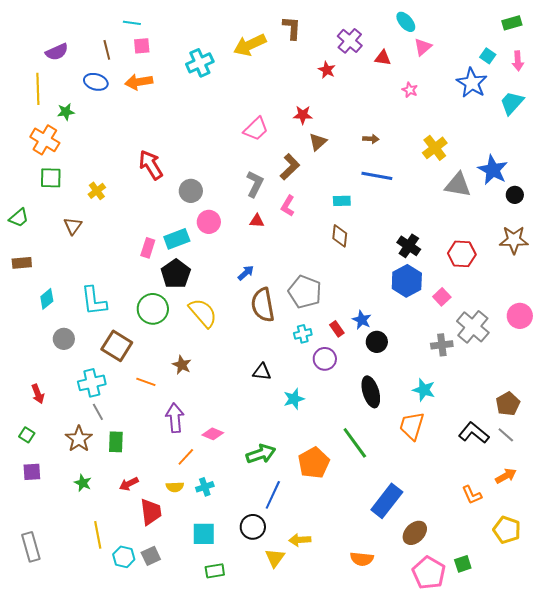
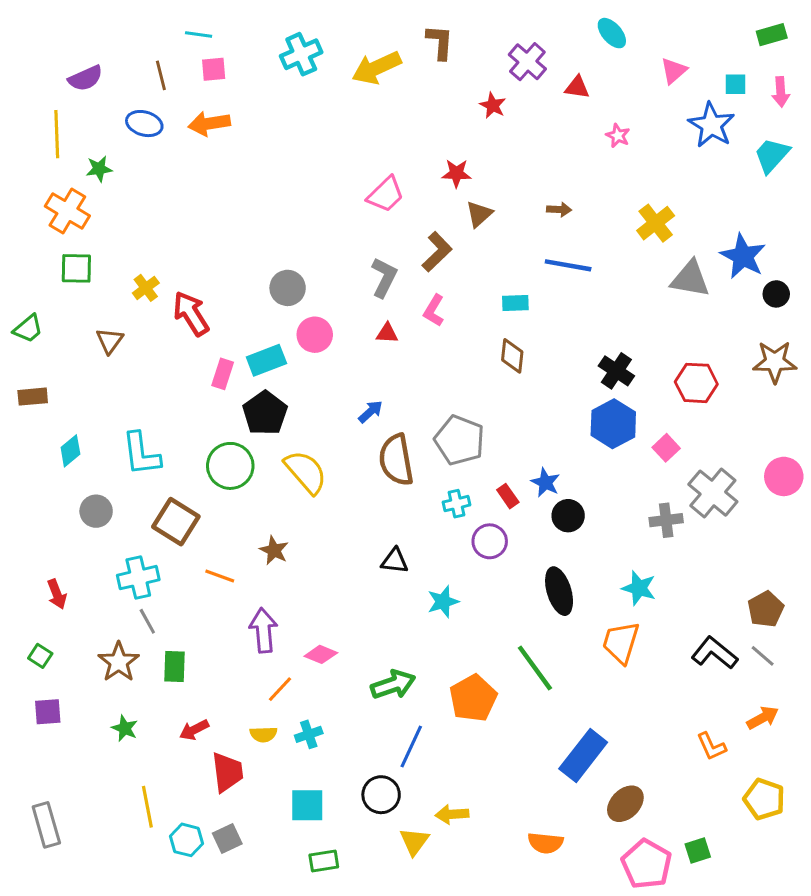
pink triangle: (423, 47) -> (674, 71), moved
cyan square: (488, 56) -> (736, 84), turned -35
cyan cross: (200, 63) -> (301, 54), moved
red arrow: (151, 165) -> (191, 314), moved

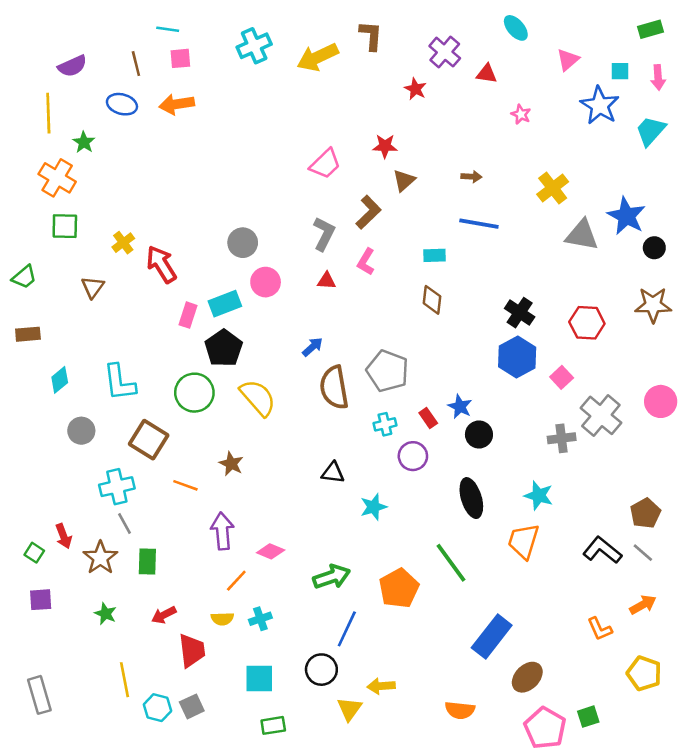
green star: (99, 169) -> (84, 142), turned -30
red arrow: (57, 594) -> (64, 536), moved

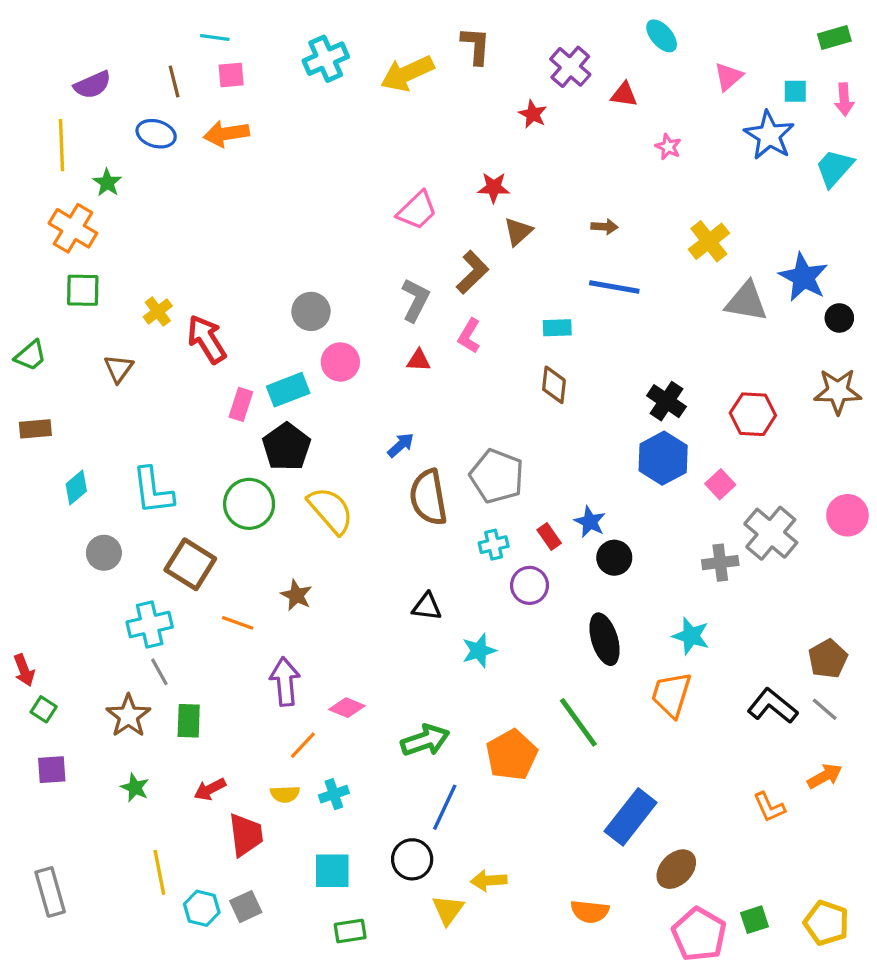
red arrow: (64, 536) -> (24, 670), moved
yellow pentagon: (644, 673) -> (826, 923), moved

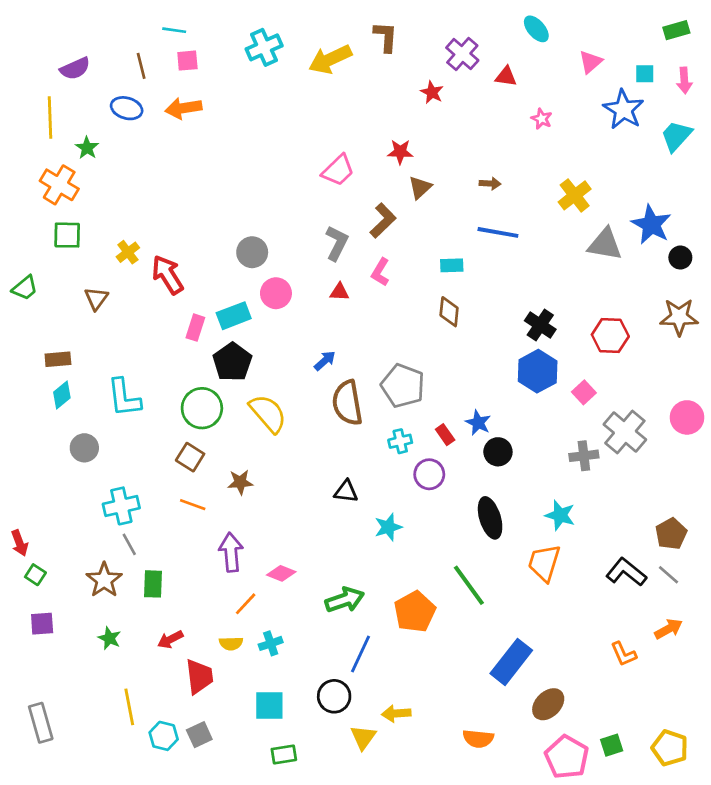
brown rectangle: (35, 429) -> (58, 359), moved
brown square: (190, 564) -> (190, 457), moved, size x0.7
brown star: (296, 595) -> (240, 482), turned -30

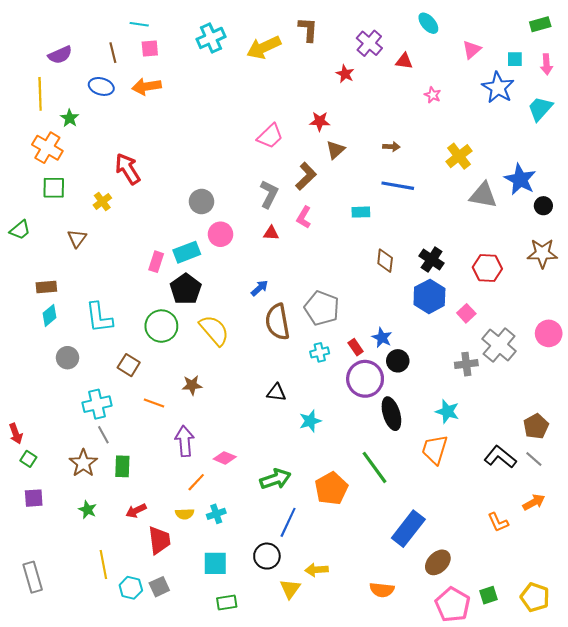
red arrow: (168, 275) -> (128, 169), moved
brown diamond: (449, 312) -> (385, 261), moved
brown square: (190, 457) -> (129, 365), moved
purple circle: (429, 474) -> (365, 379), moved, size x1.5

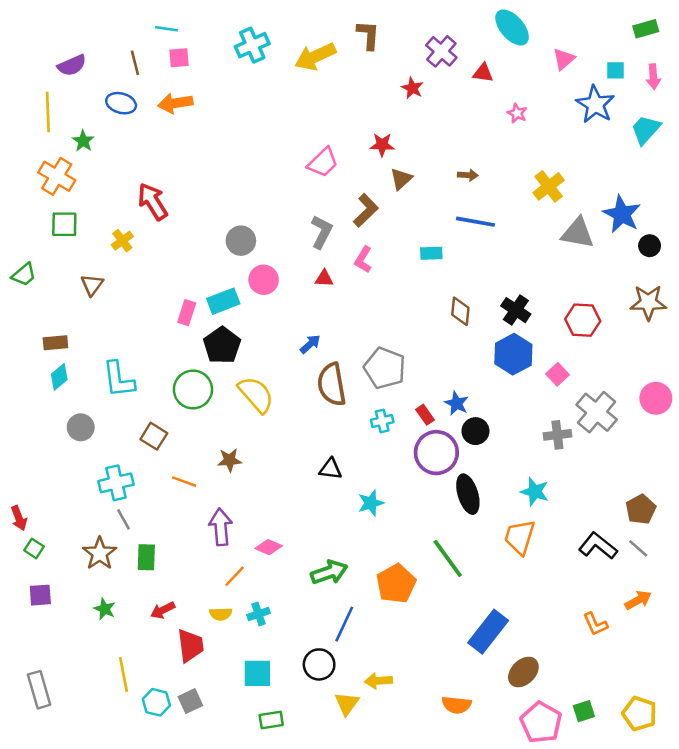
cyan ellipse: (428, 23) -> (512, 27), size x1.4

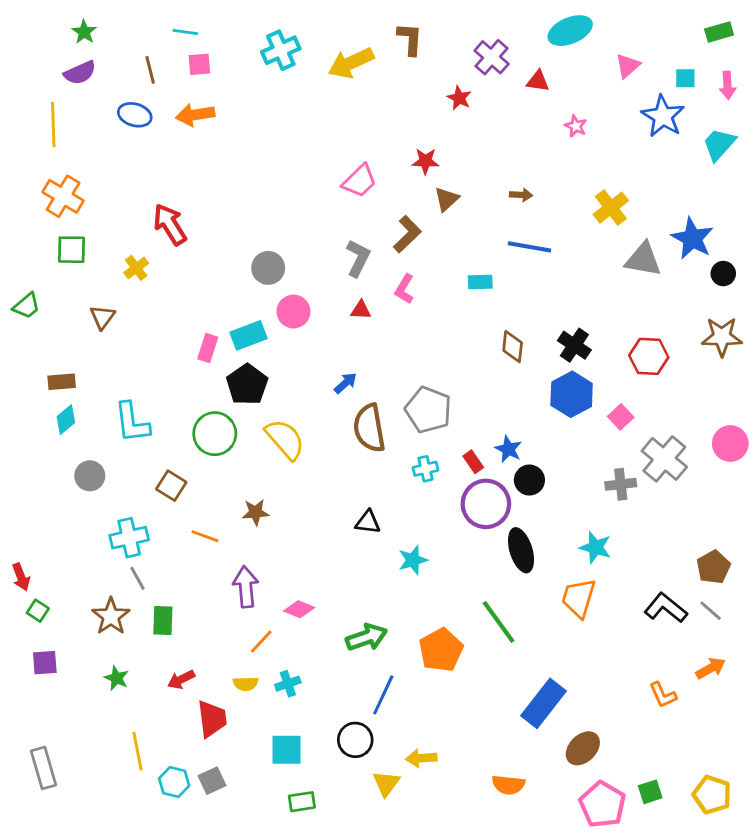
cyan ellipse: (512, 27) -> (570, 31), turned -72
green star: (83, 141) -> (84, 32), moved

